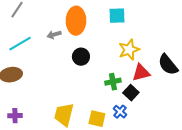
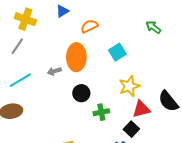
cyan square: (117, 16) -> (117, 52), turned -30
green cross: (113, 82) -> (101, 112), moved

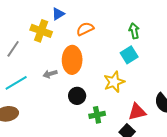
yellow cross: (25, 19) -> (41, 31), moved
green arrow: (153, 27) -> (134, 31), moved, turned 42
cyan square: (117, 52) -> (129, 55), moved
yellow star: (129, 86) -> (114, 82), moved

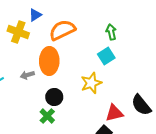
orange semicircle: (85, 29) -> (62, 30), size x1.5
green cross: (97, 115) -> (47, 116), moved, turned -35

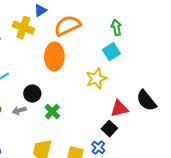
gray arrow: (27, 75) -> (19, 111), moved
black circle: (54, 97) -> (32, 94), moved

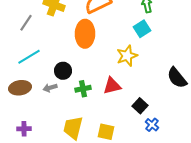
red triangle: (119, 109) -> (112, 86), moved
green cross: (52, 112) -> (83, 89), turned 35
blue cross: (98, 148) -> (152, 125), moved

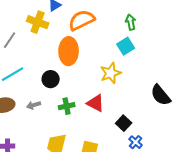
black circle: (63, 71) -> (51, 79), moved
red triangle: (112, 86) -> (96, 103), turned 42

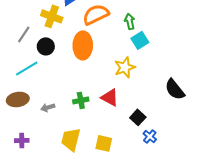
green arrow: (131, 22) -> (130, 21), moved
black circle: (51, 79) -> (46, 46), moved
gray arrow: (34, 105) -> (48, 107), moved

